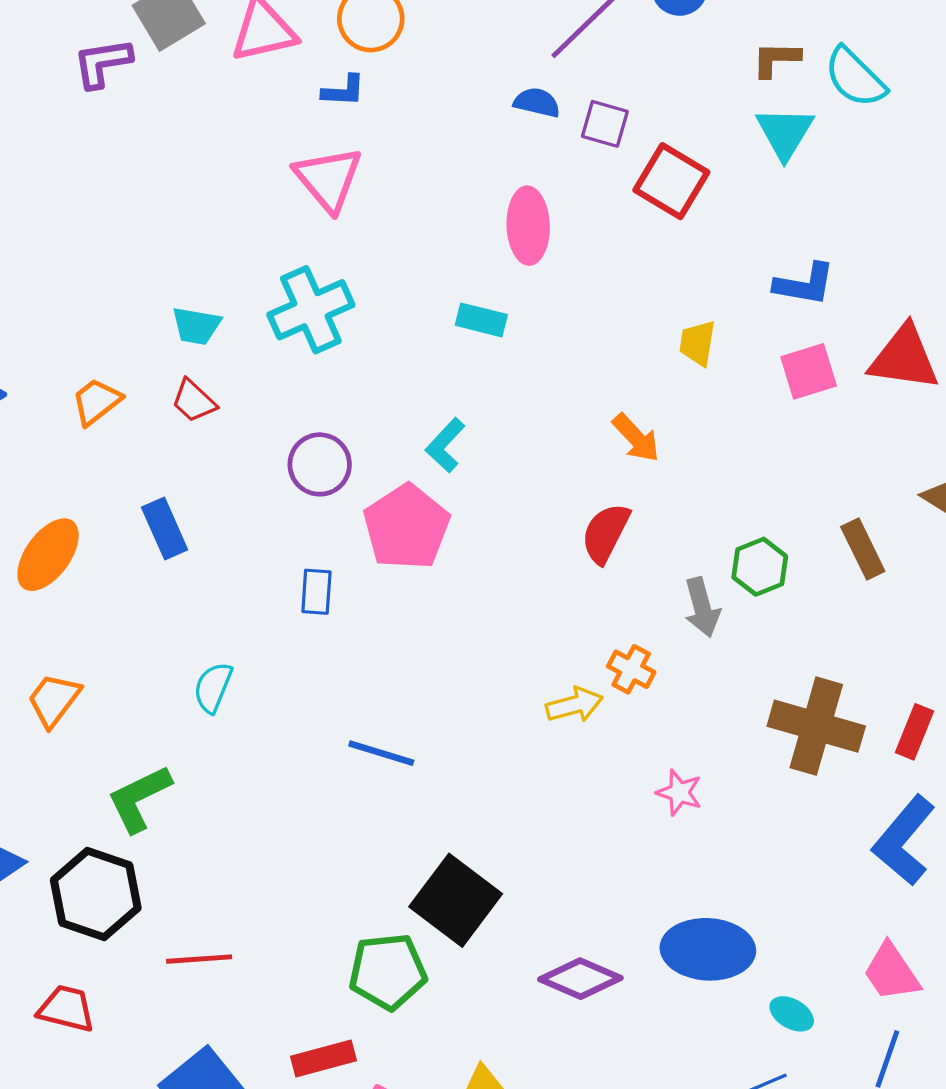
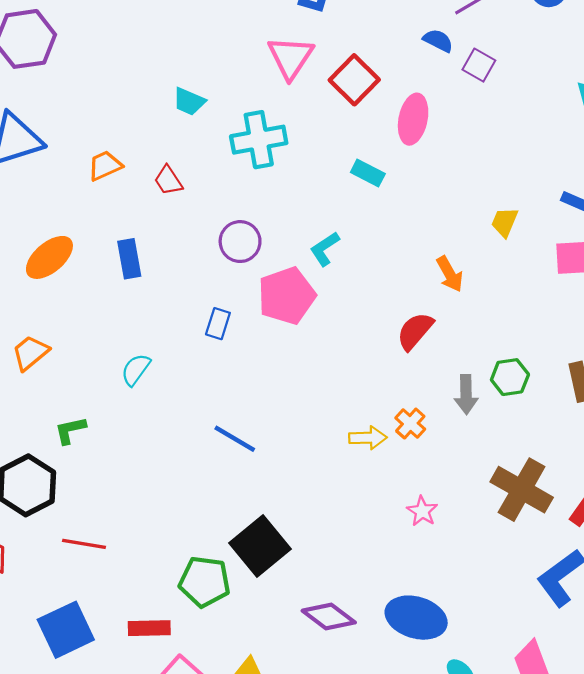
red square: (671, 181) -> (354, 80), moved
cyan trapezoid: (196, 326) -> (189, 101), moved
green L-shape: (139, 799) -> (70, 430), size x0.7

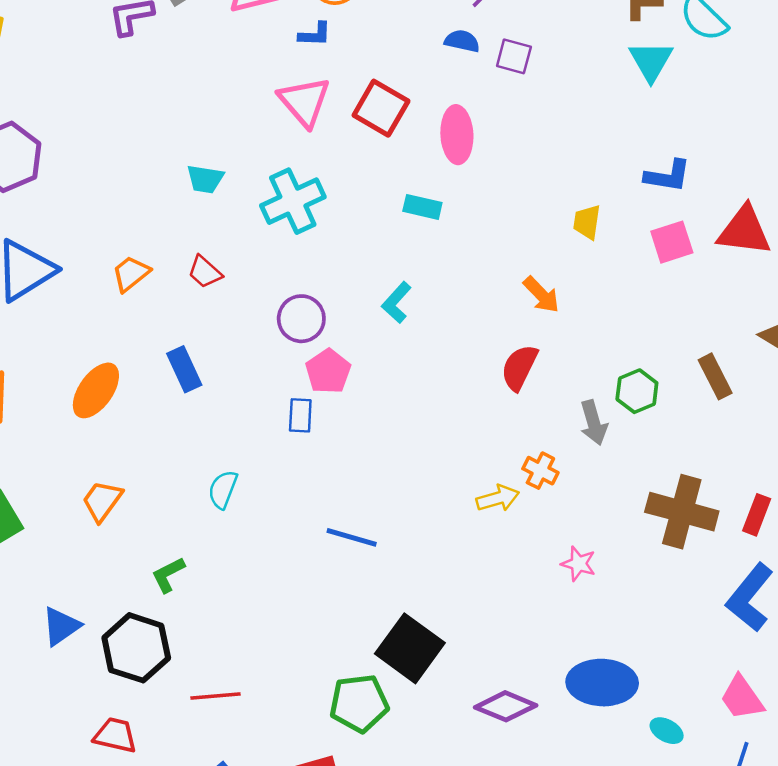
pink pentagon: (287, 296) -> (328, 371), moved, size x0.7

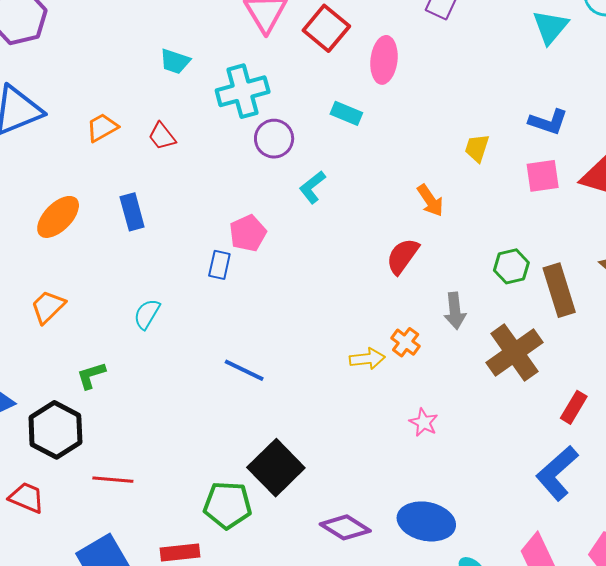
purple circle: (301, 319) -> (274, 139), moved
brown rectangle: (715, 376) -> (559, 290), size x1.4
green hexagon: (637, 391) -> (511, 266), moved
brown cross: (682, 512) -> (514, 353), moved, turned 30

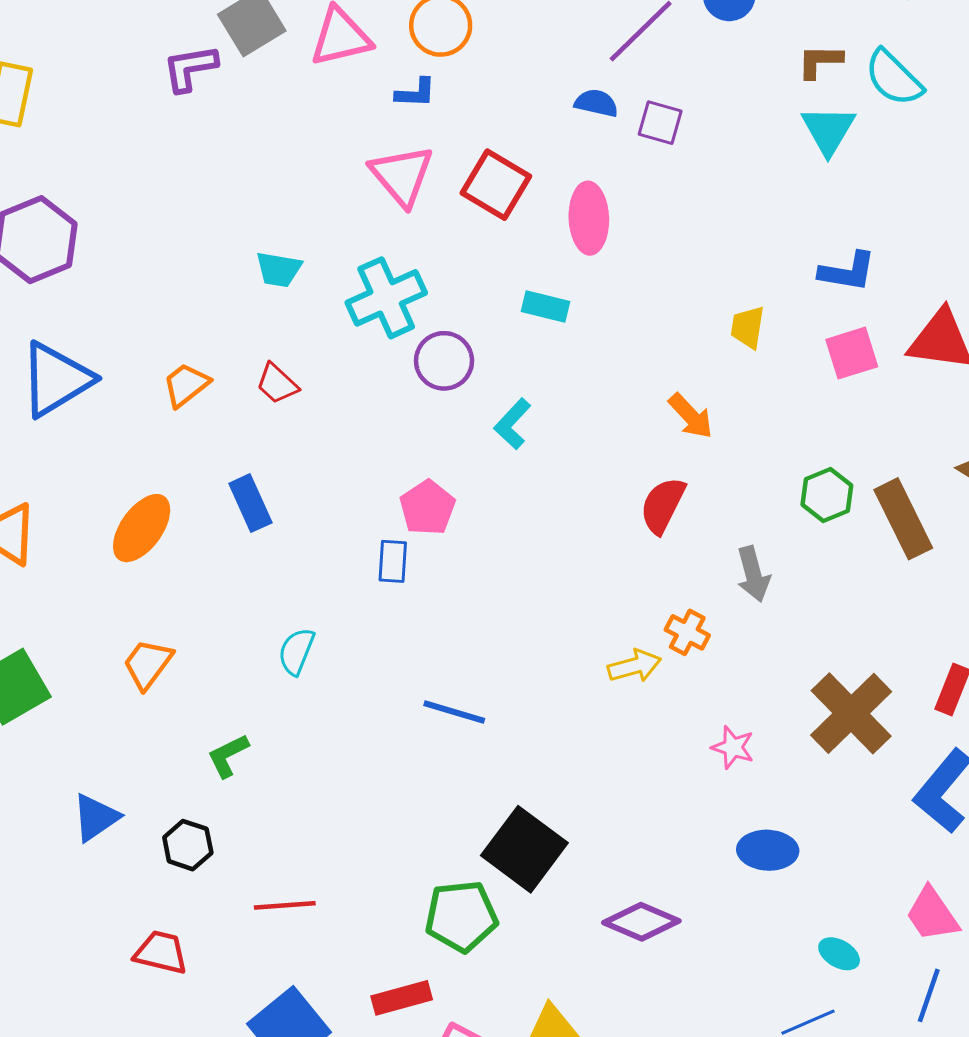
brown cross: (514, 353) -> (851, 713), moved
black hexagon: (55, 430) -> (188, 845), size x0.6
blue ellipse: (426, 521) -> (768, 850), moved, size x0.7

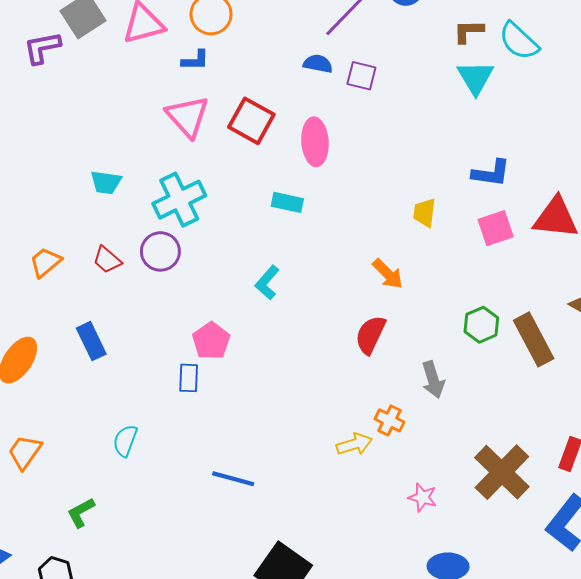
purple circle: (444, 361) -> (160, 251), moved

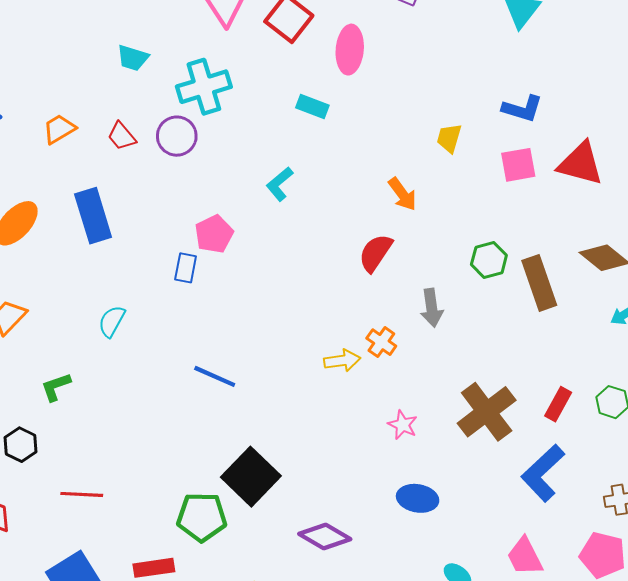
blue rectangle: (91, 341) -> (93, 216), size x1.4

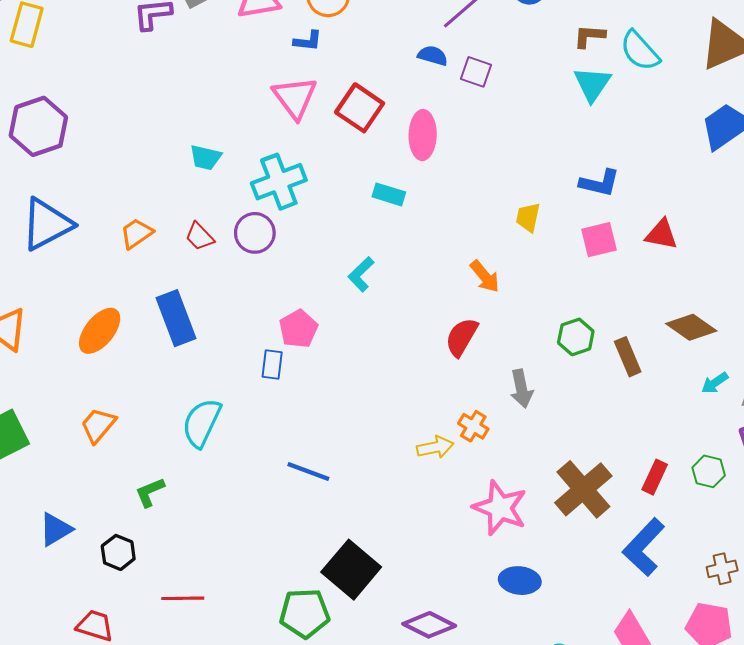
red triangle: (581, 164) -> (661, 234), size x0.7
brown rectangle: (539, 283) -> (628, 357), size x0.7
cyan semicircle: (112, 321) -> (202, 423), size x1.5
pink star: (403, 425) -> (500, 508), size x1.8

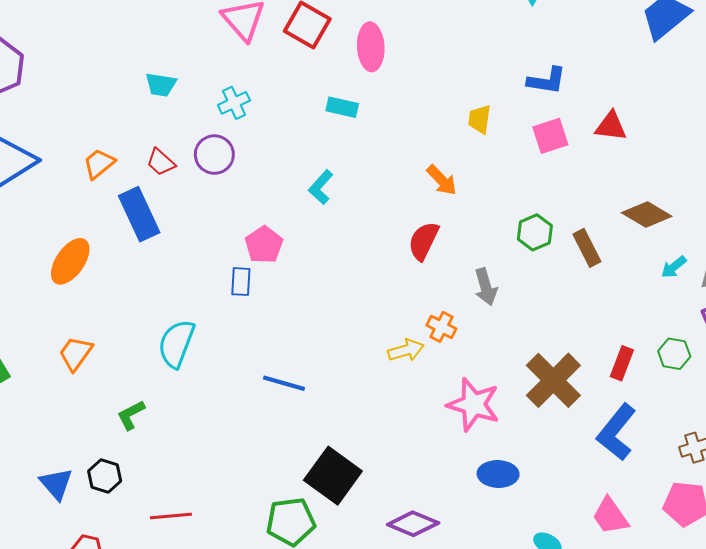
cyan cross: (279, 182) -> (234, 103), size x0.6
blue rectangle: (176, 318) -> (139, 214), moved
blue triangle: (55, 529) -> (56, 484), moved, turned -36

